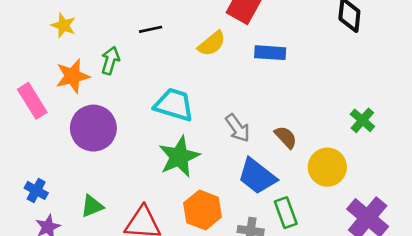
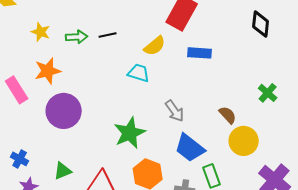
green arrow: (110, 61) -> (77, 37), moved, turned 70
cyan trapezoid: (174, 105) -> (139, 73), moved, size x0.7
green cross: (362, 120) -> (268, 93), moved
brown semicircle: (286, 137) -> (228, 115), moved

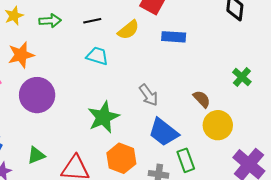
yellow star: (41, 32) -> (14, 16), turned 30
black line: (108, 35) -> (92, 21), moved
cyan trapezoid: (139, 73) -> (97, 56), moved

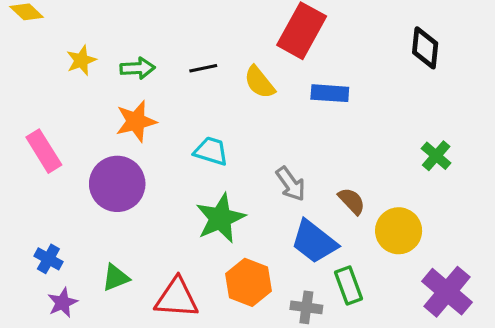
yellow semicircle: (128, 30) -> (259, 82), turned 90
orange star: (21, 55) -> (136, 121), moved
cyan trapezoid: (97, 56) -> (211, 151), moved
brown semicircle: (202, 99) -> (352, 201), moved

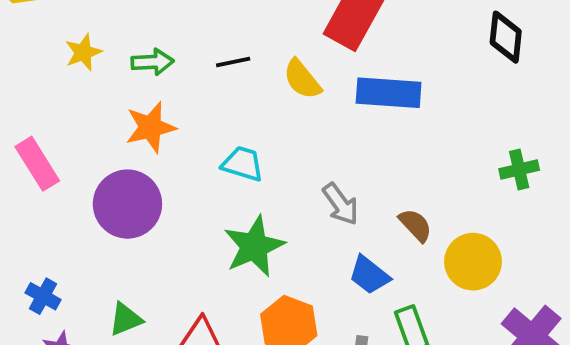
blue rectangle: (330, 93) -> (389, 93), size x1.4
green cross: (436, 156) -> (519, 169), turned 36
blue trapezoid: (314, 242) -> (369, 275), size x0.7

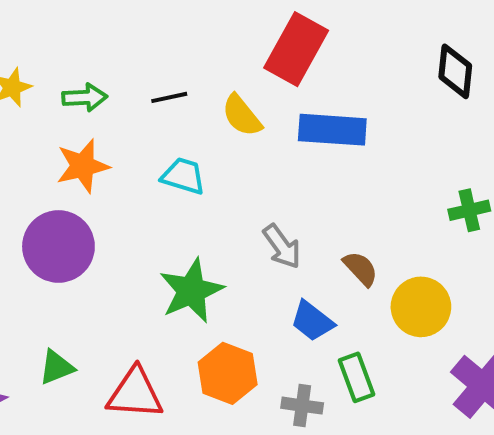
cyan trapezoid: (243, 164) -> (183, 176), moved

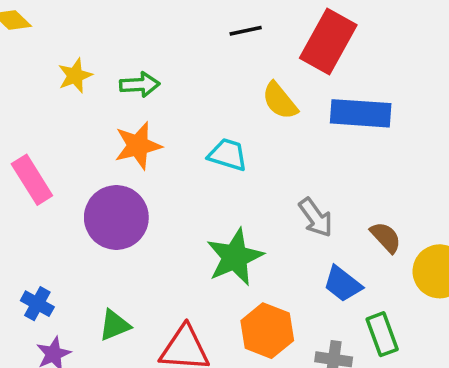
black line: (169, 97) -> (246, 31), moved

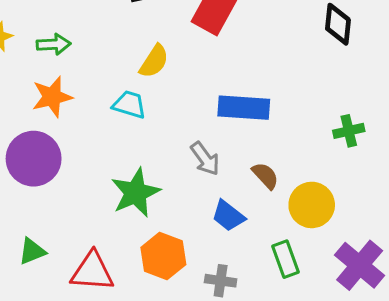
yellow semicircle: (280, 101) -> (154, 61), moved, turned -108
blue rectangle: (361, 113) -> (244, 108), moved
green rectangle: (382, 334) -> (285, 259), moved

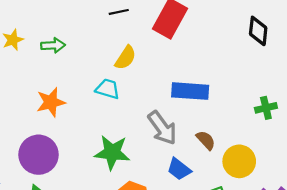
orange star: (52, 97) -> (51, 102), moved
purple circle: (34, 159) -> (39, 155), moved
gray arrow: (205, 159) -> (162, 128), size x1.4
green star: (136, 193) -> (112, 152), turned 30

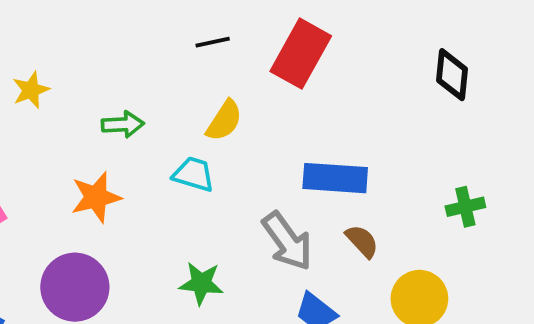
green arrow: (53, 45) -> (123, 124), moved
brown semicircle: (206, 140) -> (362, 241), moved
green star: (112, 152) -> (201, 283), size x0.7

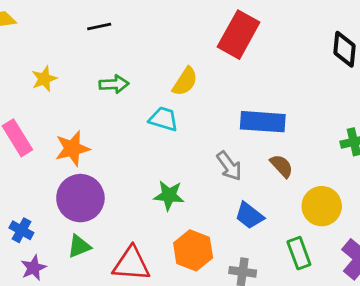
black line: (213, 42) -> (99, 27), moved
yellow star: (31, 90) -> (44, 79), moved
orange star: (96, 197) -> (72, 148), moved
gray arrow: (287, 241) -> (229, 166), size x0.7

